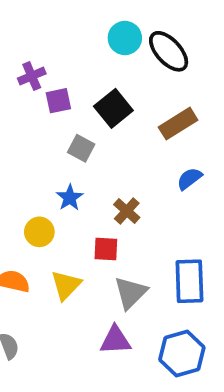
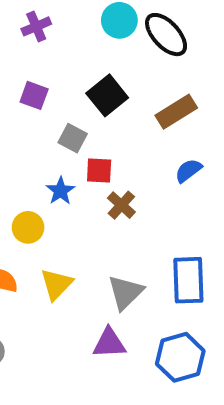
purple cross: (32, 76) -> (36, 26), moved
purple square: (58, 101) -> (34, 95), moved, turned 32
red square: (106, 249) -> (99, 171), moved

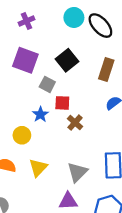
purple square: (34, 95) -> (25, 60), size x1.6
brown rectangle: (176, 112) -> (106, 69), turned -40

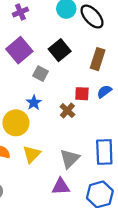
purple square: (25, 60) -> (19, 50), turned 30
red square: (62, 103) -> (82, 94), moved
yellow circle: (22, 135) -> (16, 123), size x1.5

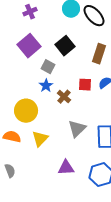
blue star: (34, 103) -> (46, 86), moved
brown cross: (67, 111) -> (64, 97), moved
gray triangle: (70, 159) -> (77, 129), moved

